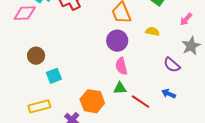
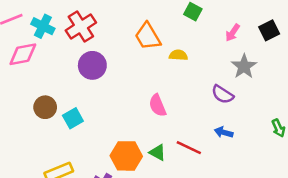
yellow semicircle: (152, 31) -> (178, 55), moved
purple circle: (117, 41) -> (92, 65), moved
cyan square: (54, 76) -> (73, 118), moved
green triangle: (120, 88) -> (158, 152), moved, turned 40

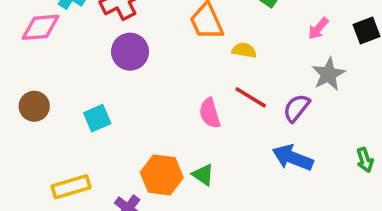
purple semicircle: (223, 94) -> (296, 108), turned 90
brown circle: (45, 107) -> (34, 106), moved
blue arrow: (224, 132) -> (293, 158), size x1.6
red line: (189, 148) -> (251, 97), moved

